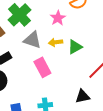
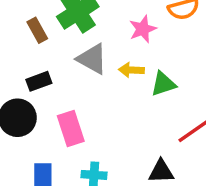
pink rectangle: (42, 67) -> (71, 129), moved

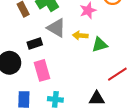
black rectangle: (39, 81) -> (35, 43), moved

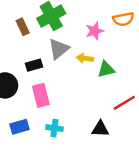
gray triangle: (56, 28) -> (59, 49), turned 48
blue rectangle: (24, 99) -> (20, 127), turned 70

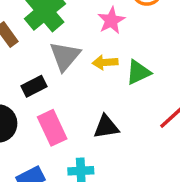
black triangle: (100, 129) -> (106, 127), moved

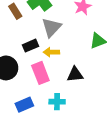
yellow arrow: (105, 62) -> (51, 52), moved

